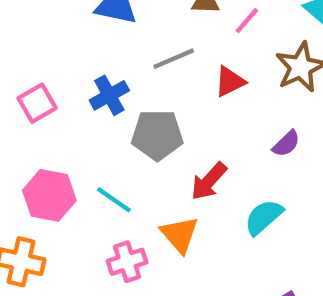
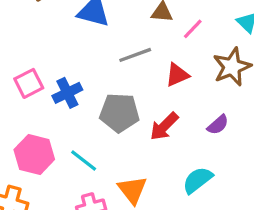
blue cross: (109, 95) -> (67, 93), moved
red arrow: (209, 181) -> (164, 126), moved

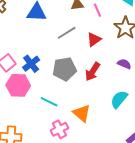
pink line: (193, 29) -> (97, 10), turned -56
purple semicircle: (218, 125) -> (124, 64), turned -104
pink hexagon: (34, 155) -> (18, 85), moved

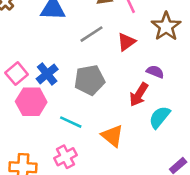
purple semicircle: (124, 64) -> (155, 72), moved
red arrow: (93, 72) -> (139, 94), moved
pink cross: (59, 129) -> (66, 157), moved

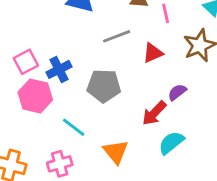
purple semicircle: (155, 72) -> (177, 92), turned -72

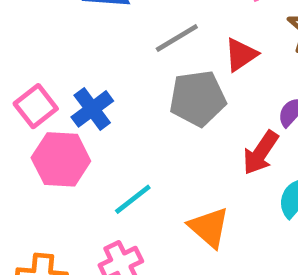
gray pentagon: (104, 86) -> (198, 98), moved
cyan line: (74, 127) -> (133, 199), turned -65

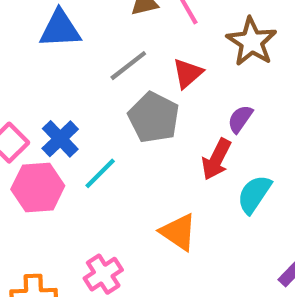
gray pentagon: (198, 98) -> (154, 118), turned -30
cyan line: (133, 199) -> (100, 173), moved

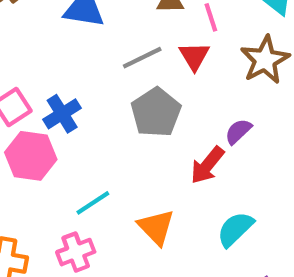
red triangle: (188, 73) -> (194, 56), moved, turned -32
cyan line: (100, 173) -> (93, 203), moved
cyan semicircle: (254, 194) -> (235, 229), moved

